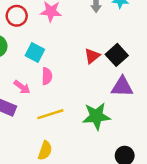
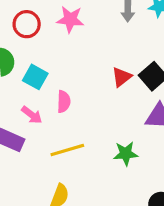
cyan square: (35, 52) -> (35, 77), moved
green star: (96, 116) -> (126, 154), size x0.7

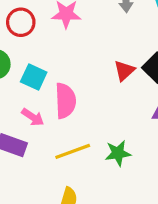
pink semicircle: (64, 102) -> (65, 101), size x1.5
green star: (126, 154) -> (118, 153), moved

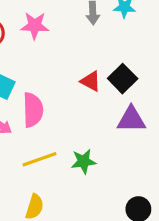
red triangle: (124, 71) -> (91, 81), turned -50

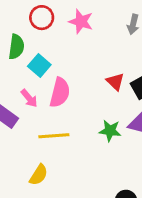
green star: (83, 161) -> (110, 131), moved

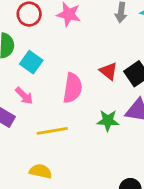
pink semicircle: (60, 93) -> (72, 88), moved
yellow semicircle: (39, 175) -> (41, 171), turned -105

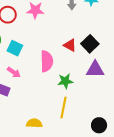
green star: (108, 121) -> (65, 81), moved
yellow line: (52, 131) -> (64, 108), moved, turned -60

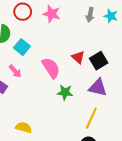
pink semicircle: (47, 61) -> (51, 68), turned -45
yellow line: (64, 108) -> (91, 118), moved

